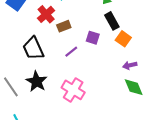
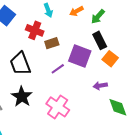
red cross: (46, 14) -> (35, 30), turned -30
purple square: (93, 38) -> (80, 56), size x1.6
purple arrow: (130, 65) -> (100, 86), moved

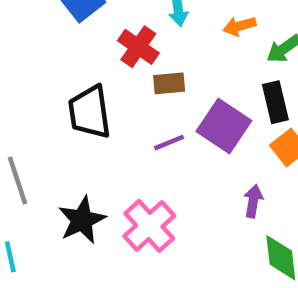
purple arrow: (100, 86) -> (253, 201), turned 96
black star: (22, 97) -> (82, 220), moved

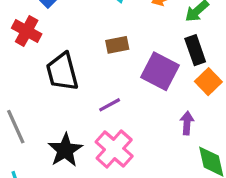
red cross: (138, 47) -> (27, 31), moved
purple line: (169, 143) -> (110, 105), moved

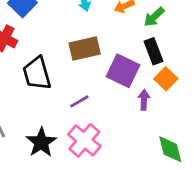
brown rectangle: (117, 45) -> (85, 48), size x1.5
purple arrow: (187, 123) -> (144, 100), moved

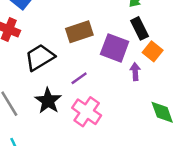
black trapezoid: (37, 73) -> (40, 57), turned 80
black star: (41, 142) -> (48, 101), moved

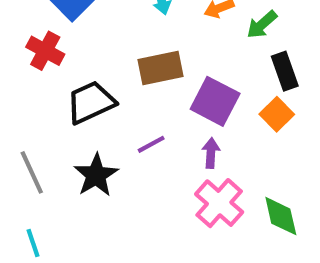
black rectangle: (140, 28) -> (285, 71), moved
purple arrow: (135, 72) -> (211, 153), moved
pink cross: (87, 112) -> (219, 203), moved

